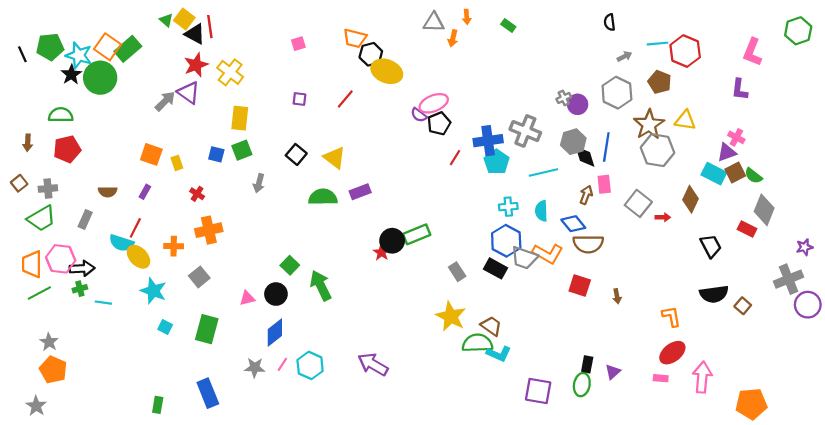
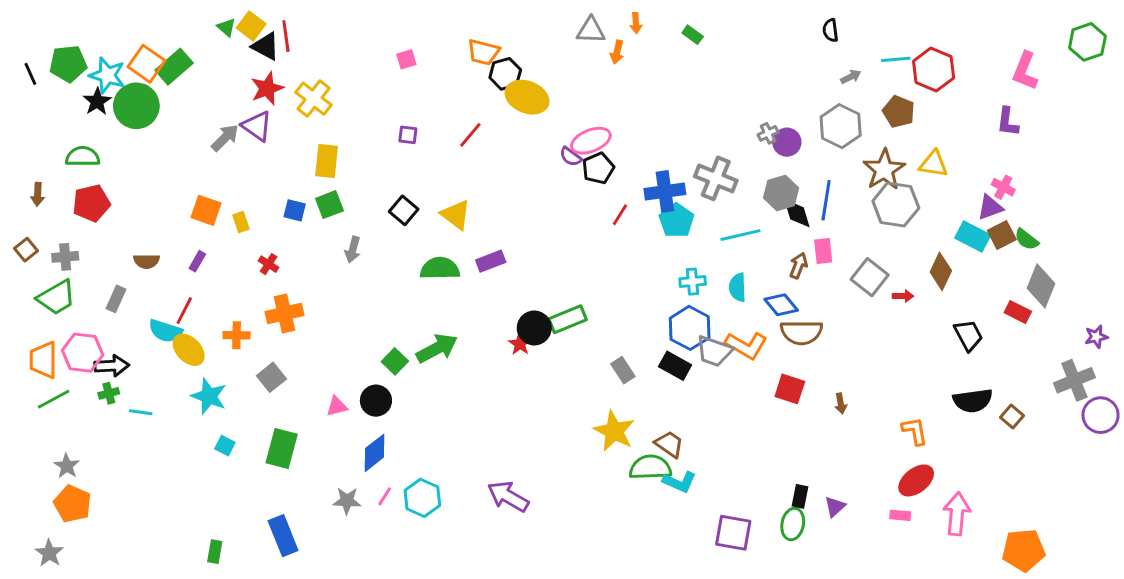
green arrow: (321, 286) -> (437, 348), moved, turned 88

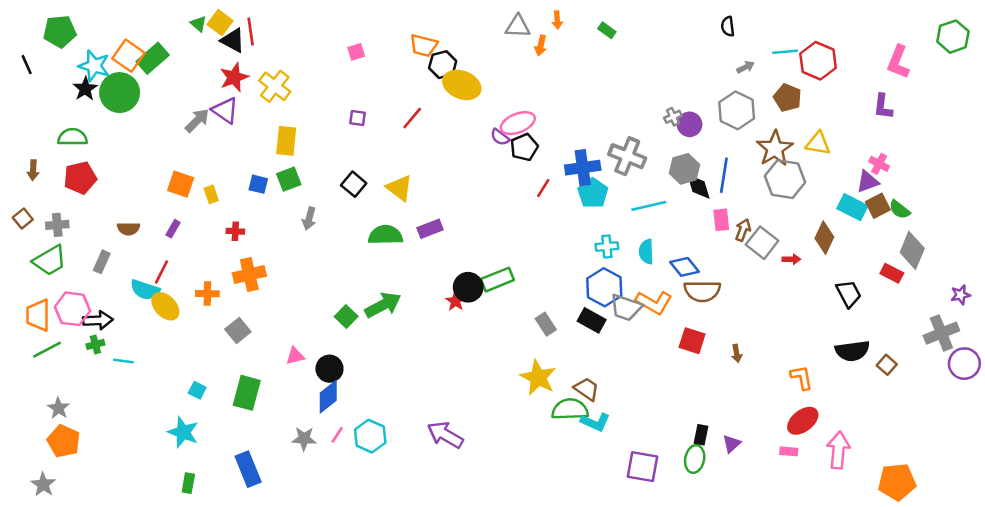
green pentagon: (68, 64) -> (60, 31), moved
red cross: (269, 264) -> (235, 231), turned -30
brown arrow: (799, 266) -> (743, 230), moved
cyan star: (209, 396) -> (183, 432), moved
black circle: (376, 401) -> (329, 369), moved

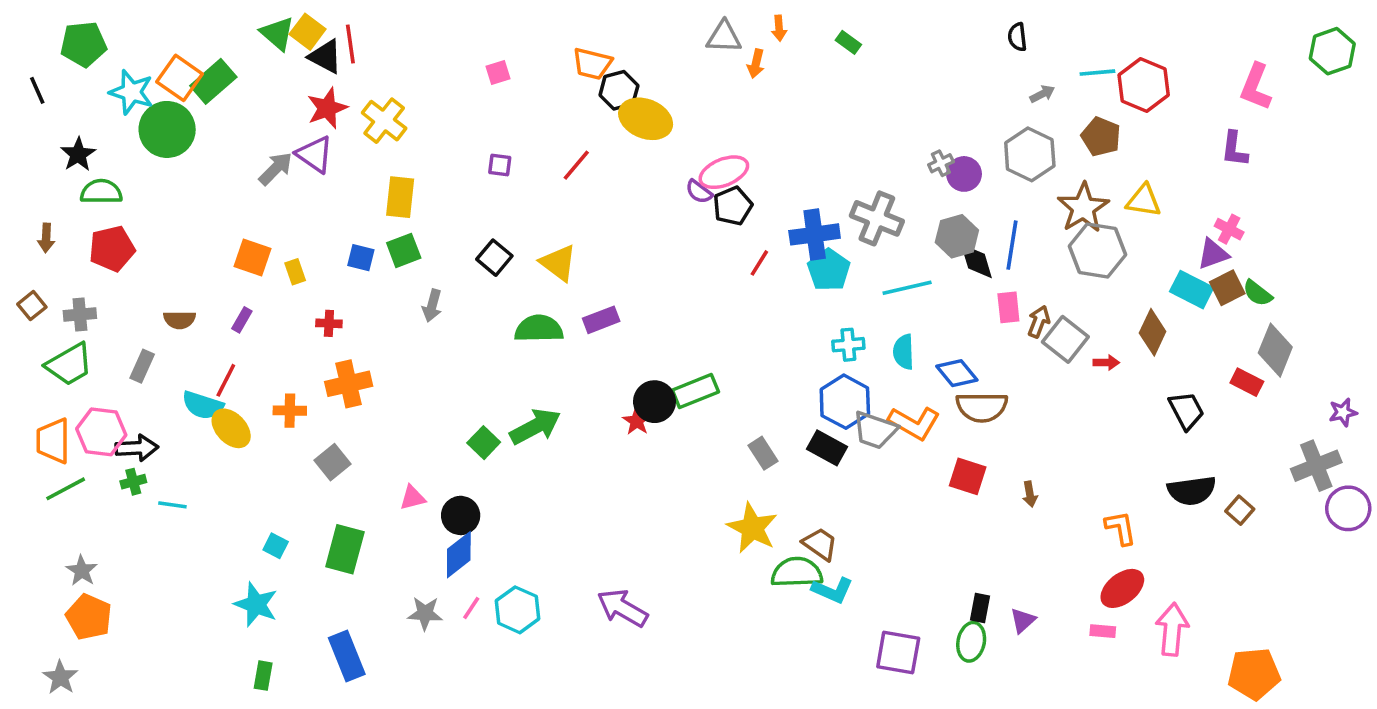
green triangle: (198, 24) -> (277, 33), size x1.5
black star: (85, 89) -> (78, 154), moved

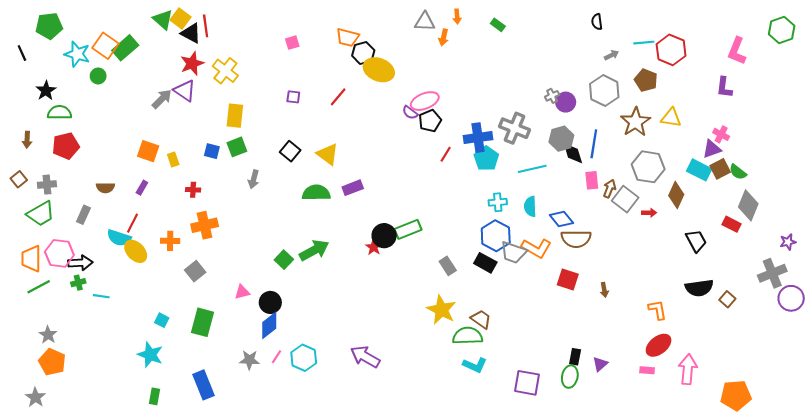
green circle: (167, 129) -> (98, 76), size x0.5
gray hexagon: (1097, 250) -> (648, 167), moved
cyan L-shape: (832, 590) -> (475, 365), moved

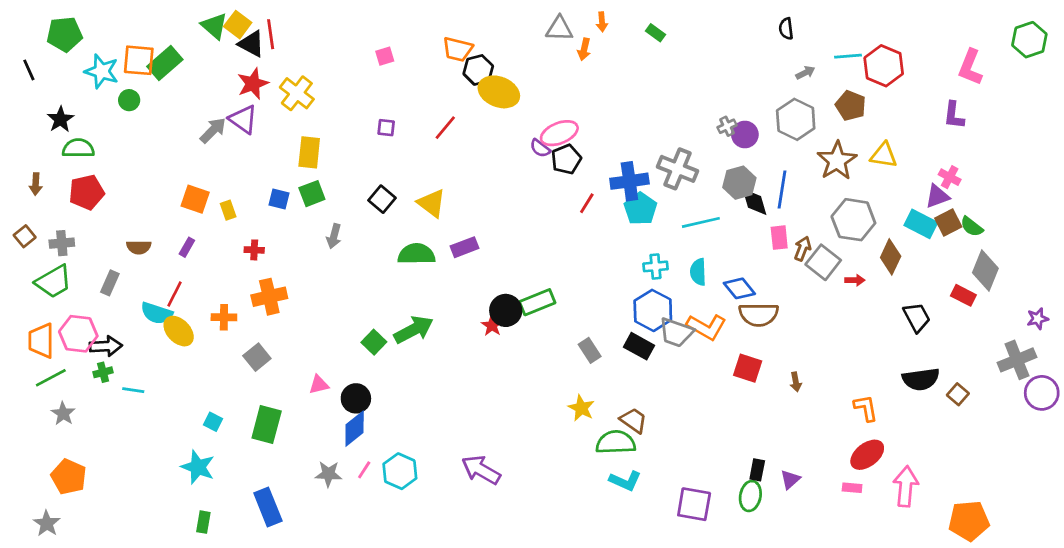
orange square: (105, 46) -> (139, 60), turned -30
yellow star: (441, 310) -> (581, 408), size x0.7
gray star: (48, 335) -> (63, 414), moved

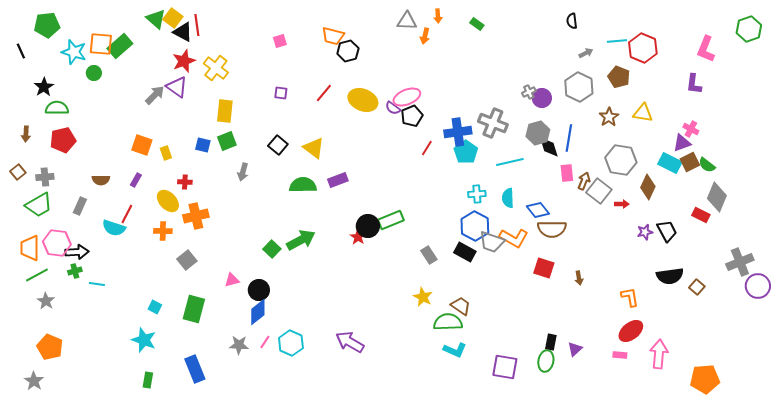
yellow ellipse: (499, 92) -> (363, 100), moved
brown star: (837, 161) -> (609, 117), size x0.7
purple star: (1038, 319) -> (645, 232), moved
yellow ellipse: (179, 331) -> (168, 201), moved

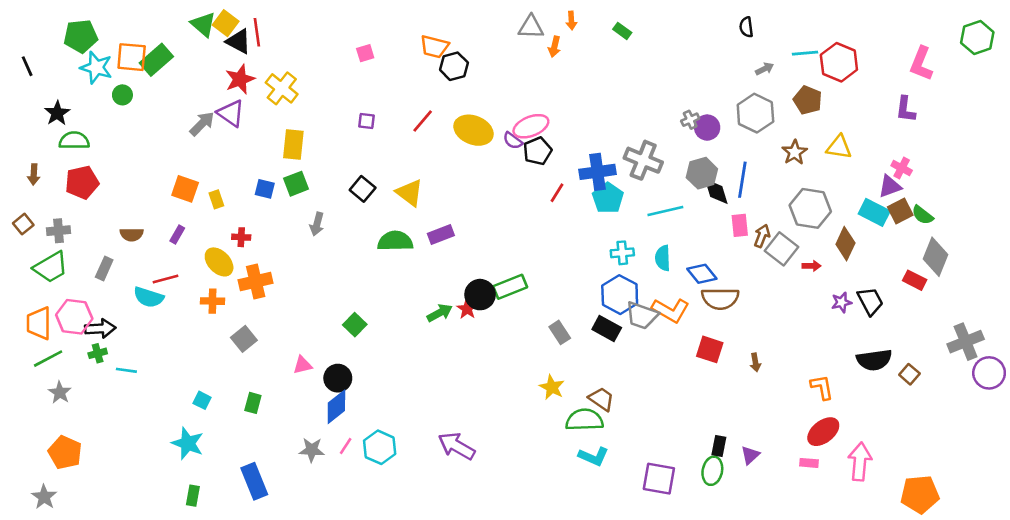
green pentagon: (47, 25) -> (81, 36), moved
red line: (127, 214) -> (166, 279), turned 48
green arrow: (301, 240) -> (440, 313), moved, size x0.7
green rectangle: (194, 309) -> (253, 403), size x0.6

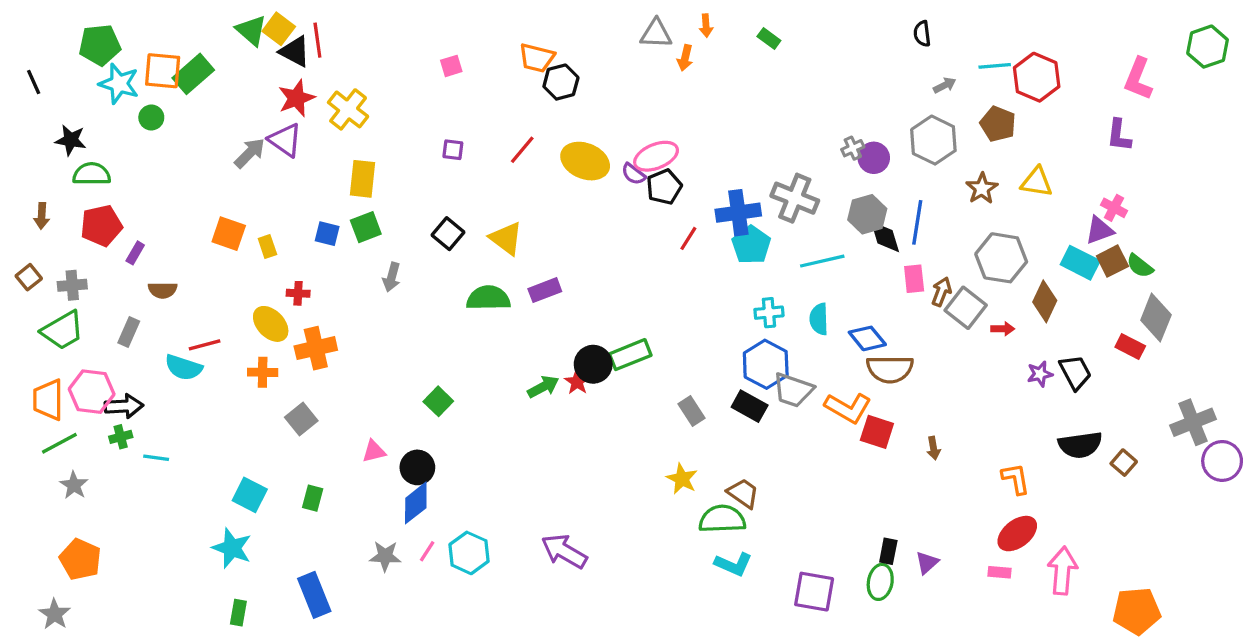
black star: (57, 113) -> (71, 140), turned -30
purple rectangle: (177, 235) -> (135, 253), moved
orange L-shape: (671, 310) -> (848, 408), moved
cyan square: (202, 400) -> (250, 495), size x1.5

